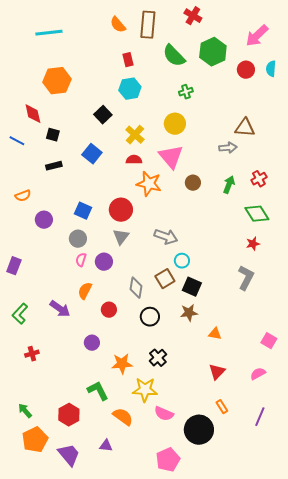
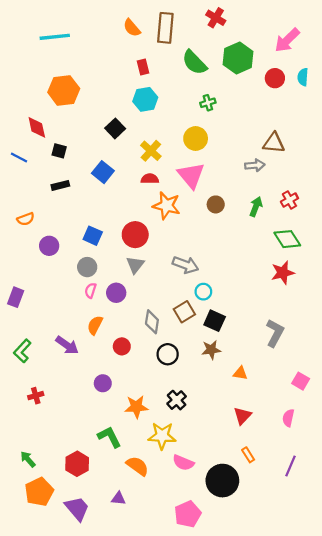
red star: (253, 244) -> (283, 273), size x1.5
gray L-shape: (246, 278) -> (275, 333), moved
pink semicircle: (258, 374) -> (288, 418), turned -49

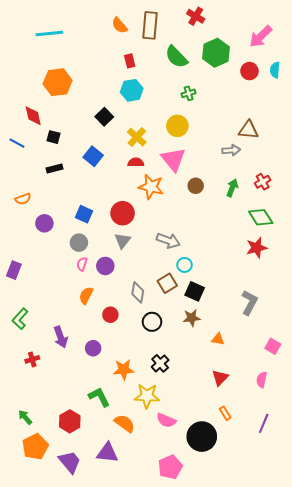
purple arrow: (67, 345) -> (61, 337), moved, turned 35
purple triangle: (118, 498) -> (107, 453), size x1.6

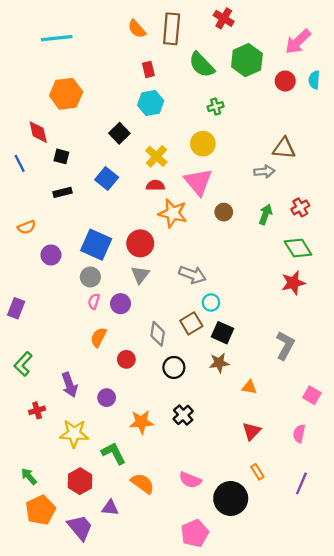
blue line: (17, 143) -> (20, 163), turned 35
blue square: (84, 214) -> (96, 245), size x1.5
yellow star: (147, 396) -> (74, 434), moved
purple triangle: (107, 453) -> (110, 508), moved, size x0.7

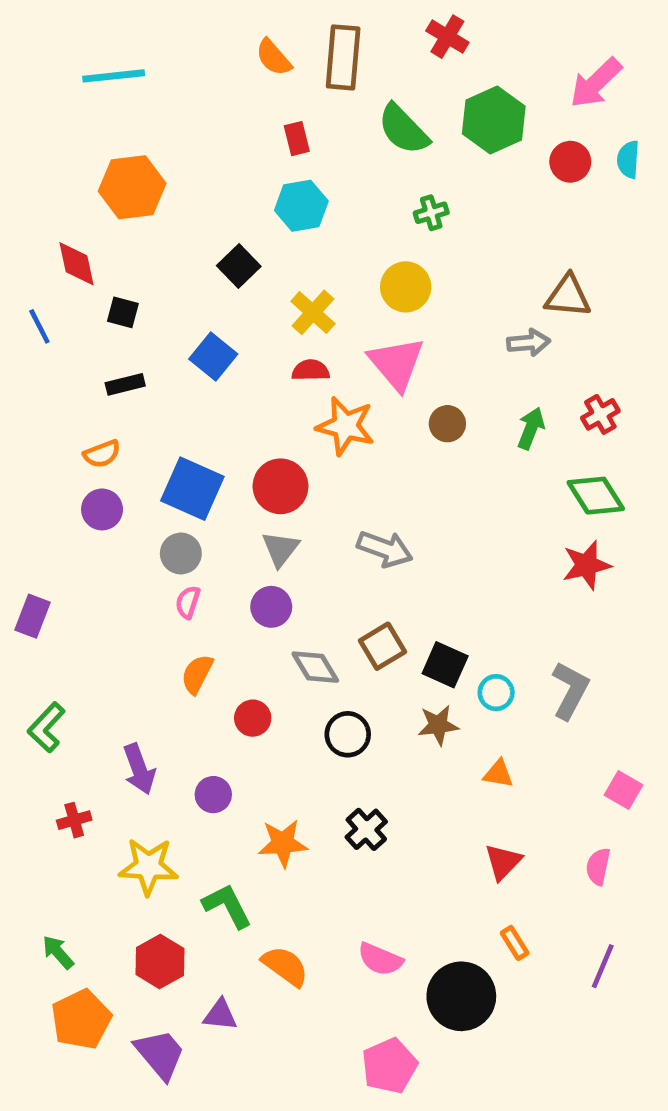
orange semicircle: (27, 227) -> (102, 454), moved
cyan circle: (211, 303) -> (496, 693), moved
purple circle: (121, 304) -> (271, 607), moved
gray diamond: (158, 334) -> (315, 667), turned -40

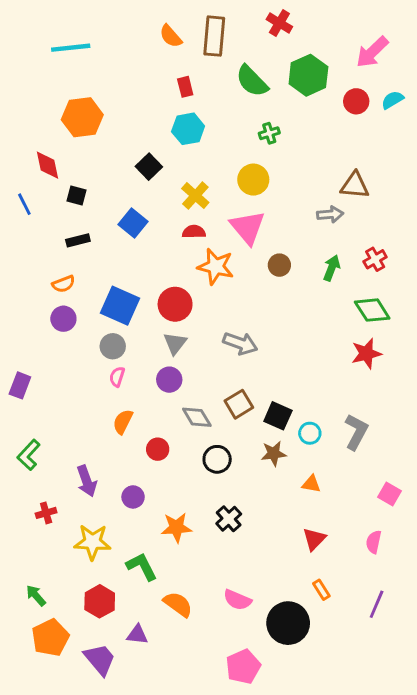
cyan semicircle: (628, 159) -> (392, 100), turned 55

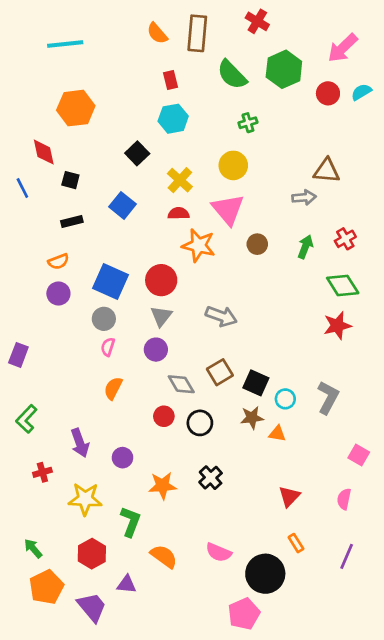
red circle: (158, 449) -> (164, 416), moved
orange triangle: (311, 484) -> (277, 434), moved
green L-shape: (142, 567) -> (131, 522), turned 48
pink pentagon: (243, 667) -> (244, 614), moved

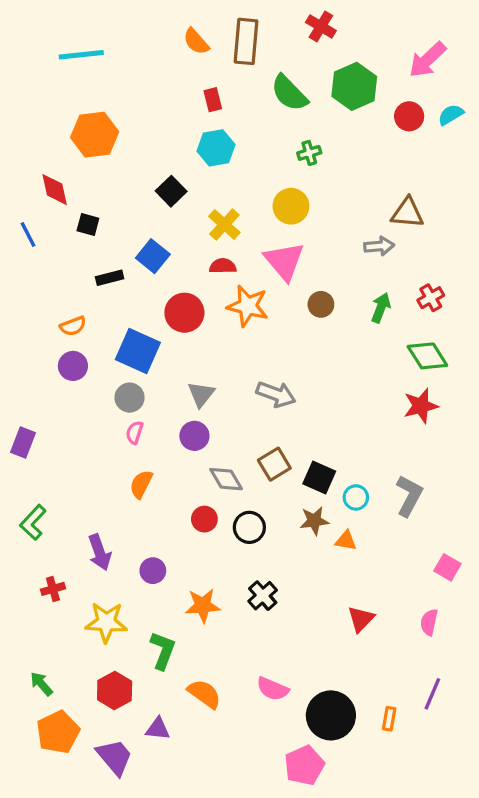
black rectangle: (72, 221) -> (110, 278), moved
red circle: (161, 280) -> (184, 313), moved
orange rectangle: (296, 543) -> (389, 719), moved, turned 42

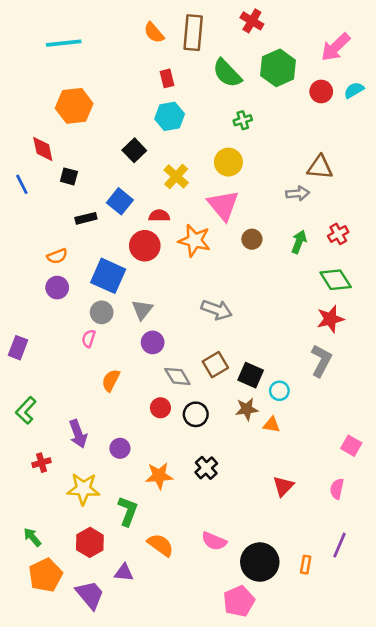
red semicircle: (223, 266) -> (159, 216), moved
gray triangle: (201, 394) -> (142, 310), moved
pink semicircle: (135, 433) -> (89, 339), moved
gray L-shape: (409, 496) -> (321, 361), moved

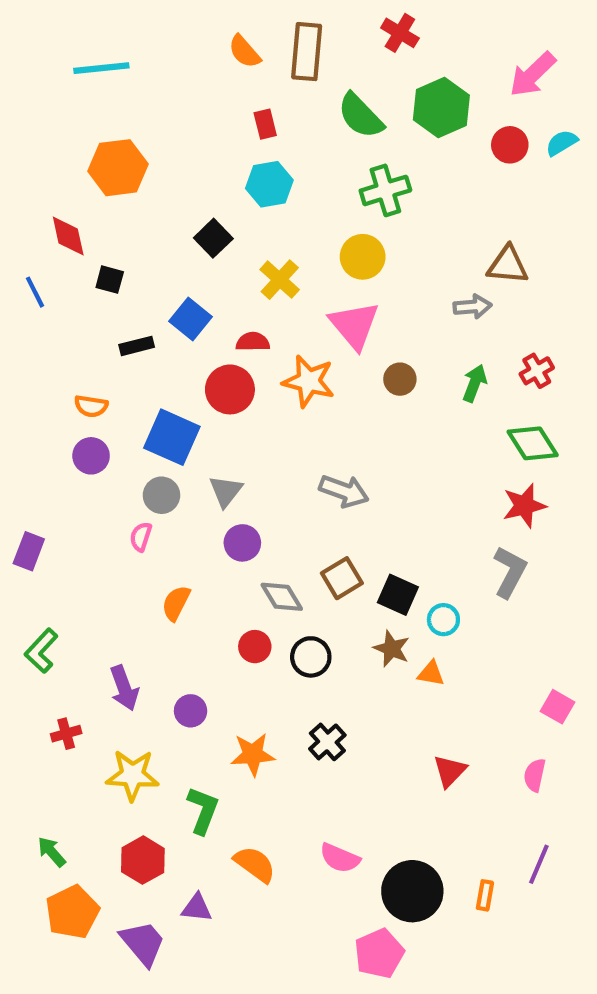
green cross: (243, 120) -> (385, 190), size x1.6
orange semicircle: (57, 256) -> (91, 406), turned 30
brown star: (247, 409) -> (392, 649), turned 30

